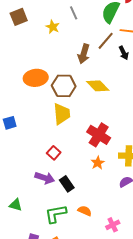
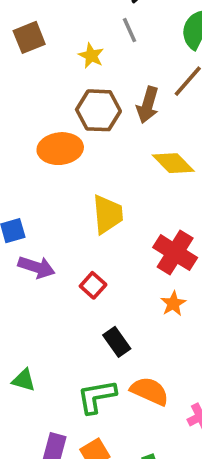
brown hexagon: (64, 86) -> (98, 110), moved
purple arrow: (45, 178) -> (36, 267), moved
orange semicircle: (85, 211) -> (150, 391), size x1.5

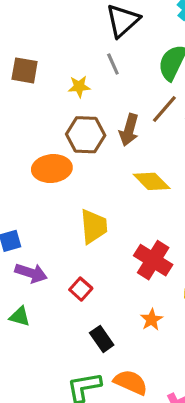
brown square: (29, 37) -> (25, 70), turned 32
yellow star: (91, 56) -> (79, 87), turned -30
orange star: (173, 304) -> (152, 320), moved
green triangle: (24, 380) -> (20, 316), moved

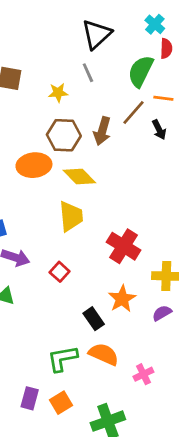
yellow diamond: (152, 181) -> (79, 176), moved
orange star: (152, 320) -> (122, 299), size x1.4
black rectangle: (102, 339) -> (94, 319), moved

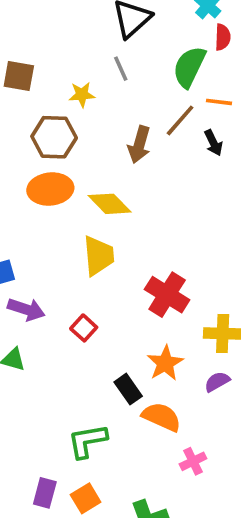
brown hexagon: (64, 135) -> (54, 137), moved
orange semicircle: (104, 354) -> (161, 417), moved

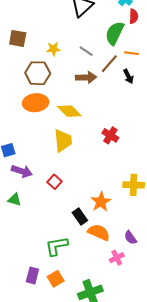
gray line: (121, 69) -> (86, 51), moved, turned -32
brown arrow: (139, 145) -> (86, 77), turned -108
red cross: (167, 295) -> (110, 135), moved, size x0.7
purple semicircle: (217, 382) -> (130, 238), moved, turned -96

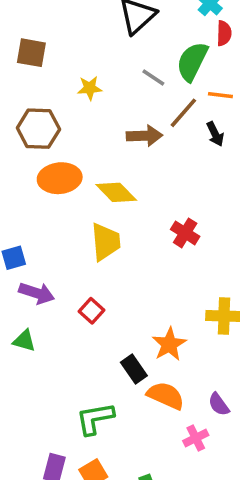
brown square: (18, 38) -> (31, 53), moved
gray line: (86, 51) -> (153, 77), moved
brown hexagon: (38, 73) -> (38, 129), moved

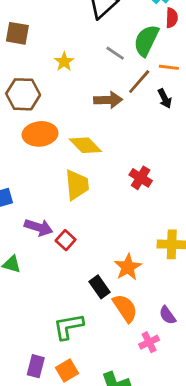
yellow star: (90, 88) -> (64, 62), turned -30
purple arrow: (37, 293) -> (39, 227), moved
orange semicircle: (166, 396) -> (125, 308), turned 32

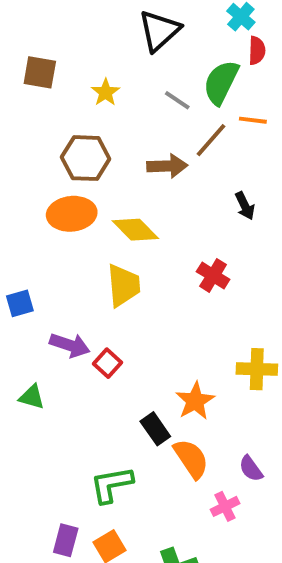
yellow star: (64, 62) -> (106, 92), moved
brown hexagon: (23, 94) -> (86, 158), moved
black arrow: (165, 99) -> (245, 206), moved

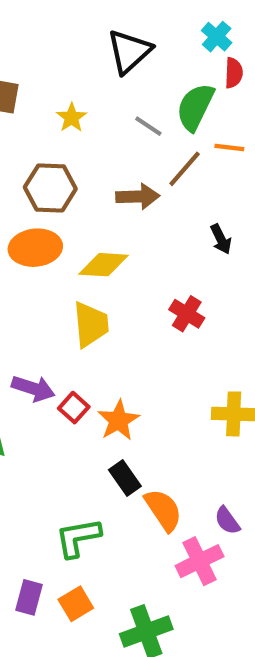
yellow diamond: (135, 230) -> (104, 265), turned -42
orange star: (195, 401) -> (119, 420), moved
pink cross: (225, 506) -> (200, 561), size x1.5

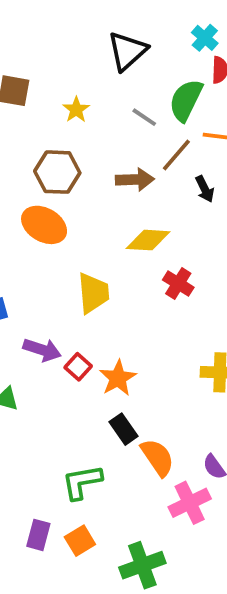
black arrow: (221, 239) -> (205, 189), moved
orange ellipse: (35, 248) -> (44, 225), turned 36
yellow diamond: (104, 265) -> (148, 240), moved

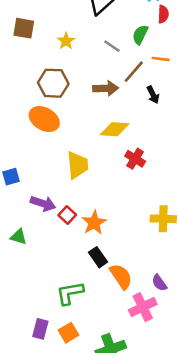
green semicircle: (186, 100) -> (140, 35), size x0.7

